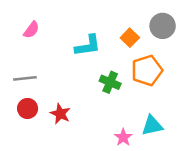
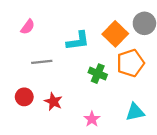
orange square: (130, 38) -> (115, 34), size x1.5
gray line: (25, 78) -> (42, 62), moved
pink star: (123, 137) -> (92, 119), moved

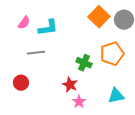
orange square: (115, 34) -> (99, 17), moved
cyan L-shape: (78, 41) -> (48, 28), moved
red star: (53, 102) -> (70, 85), moved

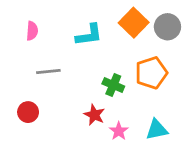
pink semicircle: (24, 23) -> (32, 31), turned -32
cyan L-shape: (48, 28) -> (89, 35), moved
pink star: (79, 102) -> (119, 131), moved

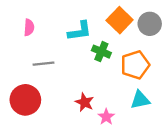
green cross: (113, 85) -> (101, 52), moved
red circle: (28, 112) -> (25, 100), size x1.6
cyan triangle: (157, 130) -> (140, 100), moved

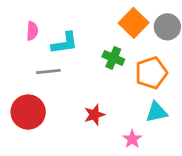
cyan L-shape: (80, 31) -> (65, 43), moved
red star: (85, 102) -> (94, 115), turned 30
pink star: (106, 117) -> (132, 139), moved

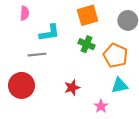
orange square: (134, 23) -> (88, 15), moved, turned 30
pink semicircle: (32, 31) -> (25, 13), moved
orange pentagon: (151, 73) -> (115, 56), turned -30

